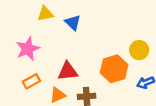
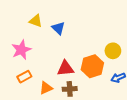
yellow triangle: (45, 14) -> (36, 21), turned 32
red triangle: (68, 71) -> (66, 68), moved

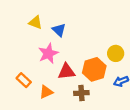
pink star: (21, 50) -> (48, 53), moved
orange rectangle: (24, 77) -> (24, 80), turned 72
brown cross: (70, 89) -> (81, 93), moved

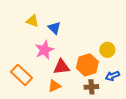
orange rectangle: (24, 80) -> (21, 75), size x1.5
orange triangle: (46, 92) -> (54, 86), moved
brown cross: (81, 93) -> (91, 87), moved

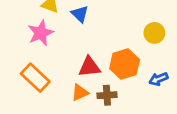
pink star: (44, 50) -> (41, 33), moved
yellow circle: (107, 50) -> (154, 33), moved
brown cross: (91, 87) -> (107, 95), moved

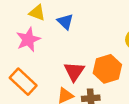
red triangle: (89, 67) -> (74, 71), turned -50

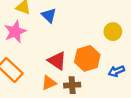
red triangle: (74, 71) -> (57, 61), turned -30

